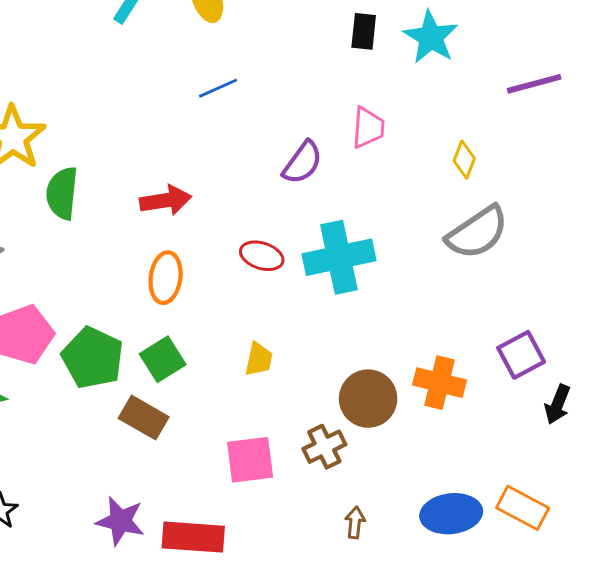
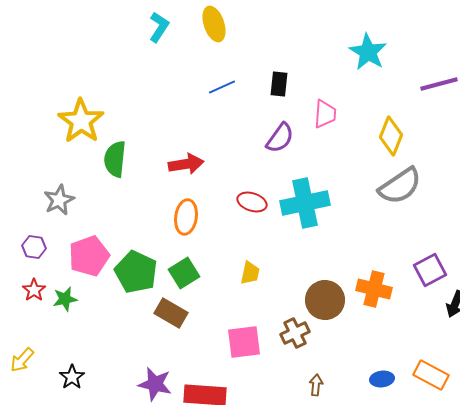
black rectangle: (364, 31) -> (279, 84), moved
yellow diamond: (464, 160) -> (391, 136), size x1.5
blue ellipse: (451, 514) -> (382, 379), size x0.6

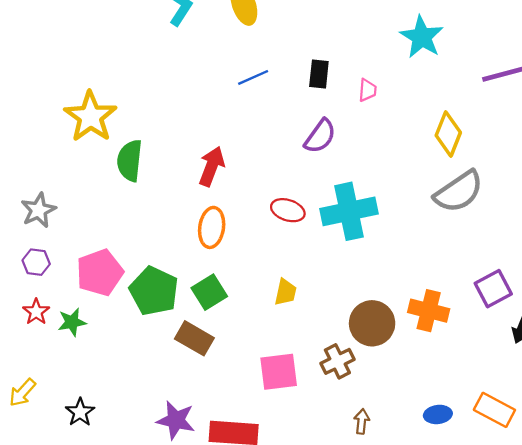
pink trapezoid: (325, 114) -> (367, 90), moved, size x0.7
red arrow: (186, 164) -> (212, 166), turned -60
gray star: (59, 200) -> (38, 210), moved

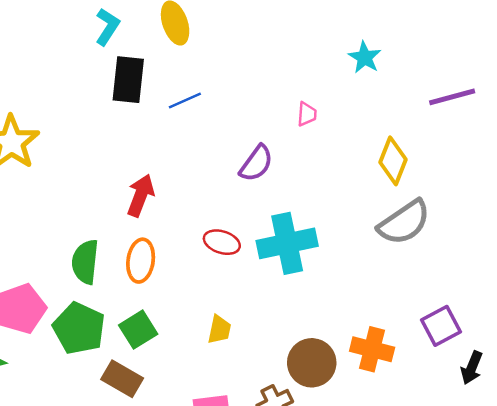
cyan star: (422, 37) -> (365, 57), size x0.7
black rectangle: (319, 74) -> (128, 80), moved, size x1.5
green semicircle: (130, 161) -> (85, 262), moved

